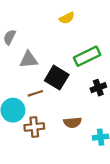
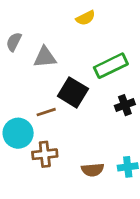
gray triangle: (29, 60) -> (45, 57), moved
brown semicircle: (72, 122) -> (93, 170), moved

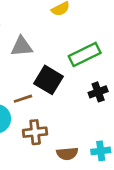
brown cross: (45, 154) -> (35, 132), moved

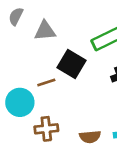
brown cross: (35, 132) -> (46, 129), moved

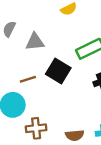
brown line: (46, 82) -> (28, 79), moved

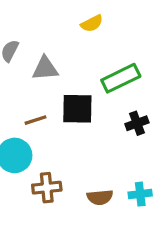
black square: (58, 71) -> (77, 109), turned -30

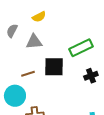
yellow semicircle: (92, 23) -> (39, 17), moved

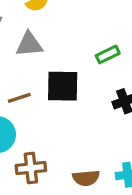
green rectangle: (81, 48) -> (108, 54), size x0.6

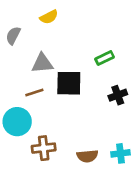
gray triangle: (29, 44) -> (42, 63), moved

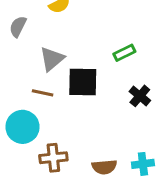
gray triangle: (42, 63) -> (52, 59), turned -35
brown line: (34, 92) -> (43, 93), turned 30
black cross: (118, 95) -> (140, 96), turned -30

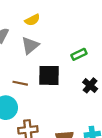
gray triangle: (52, 59) -> (30, 45), moved

